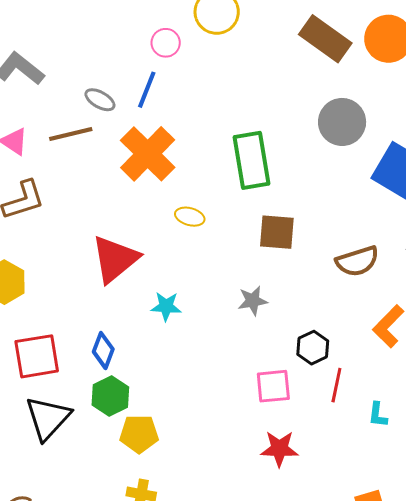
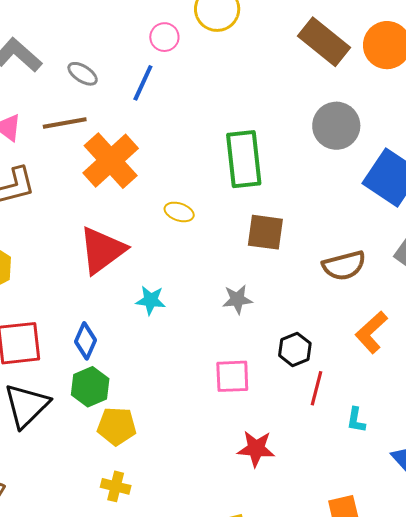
gray ellipse: (100, 100) -> (83, 74), moved
orange cross: (148, 154) -> (111, 161), moved
pink square: (273, 386) -> (232, 376), moved

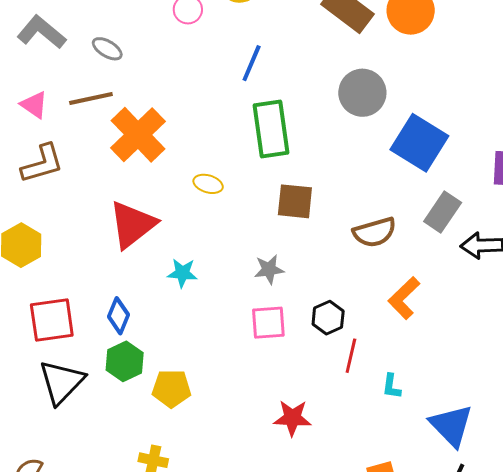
blue line: (143, 83) -> (252, 63), moved
pink square: (232, 376) -> (268, 323), moved
yellow pentagon: (117, 426) -> (171, 388), moved

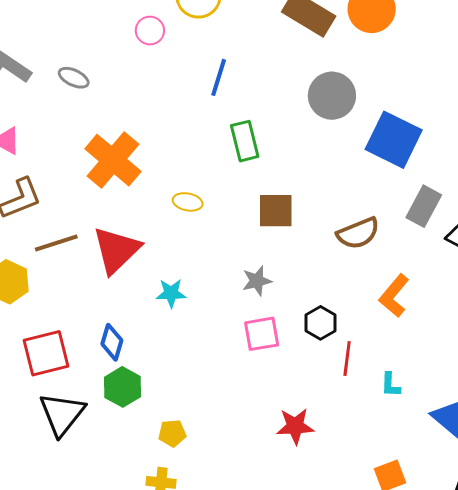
brown line: (91, 99) -> (56, 243), moved
green rectangle: (271, 129) -> (245, 141), size x0.7
yellow pentagon: (171, 388) -> (172, 433), moved, size x0.7

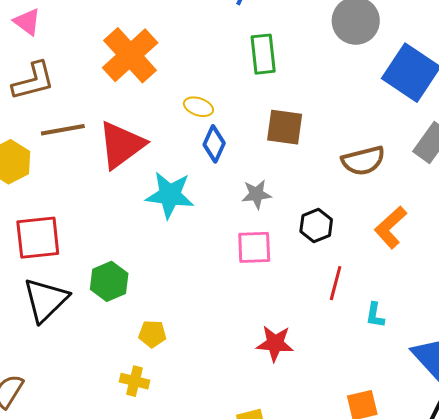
cyan star: (171, 293) -> (170, 195), size x1.6
black hexagon: (321, 323) -> (316, 226), moved
blue diamond: (112, 342) -> (214, 144), moved

